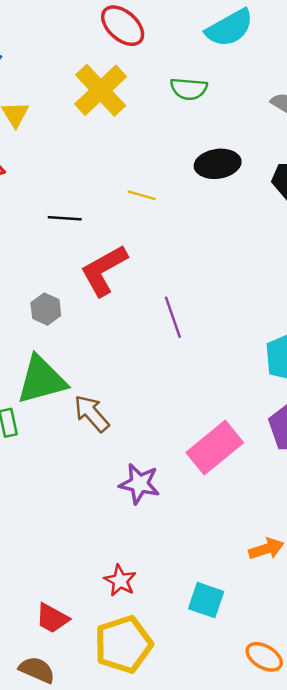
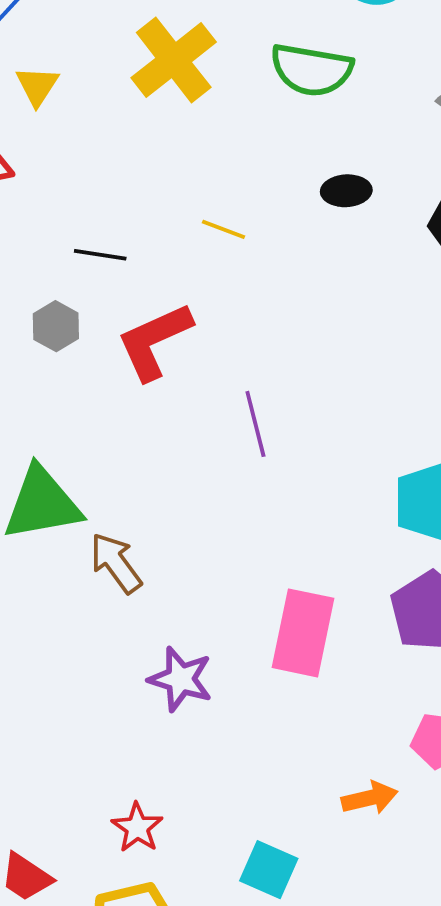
green semicircle: (189, 89) -> (311, 70), size x1.4
black ellipse: (218, 164) -> (346, 191), size x0.7
gray hexagon: (46, 309) -> (56, 326), moved
pink rectangle: (215, 448) -> (303, 633), turned -44

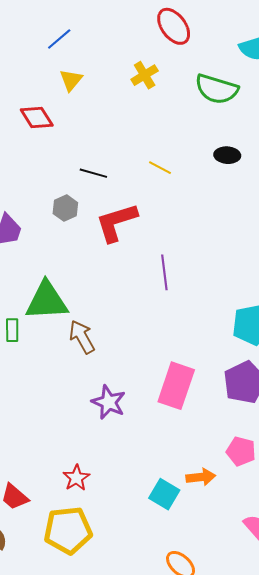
yellow cross: (174, 60) -> (145, 75), size x0.6
cyan square: (269, 870) -> (164, 494), moved

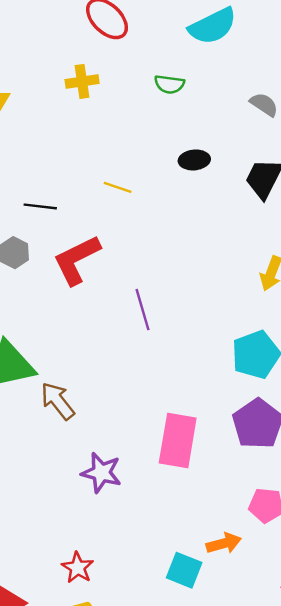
yellow cross: (145, 75) -> (82, 81), turned 32
green semicircle: (217, 89) -> (169, 84), size x0.6

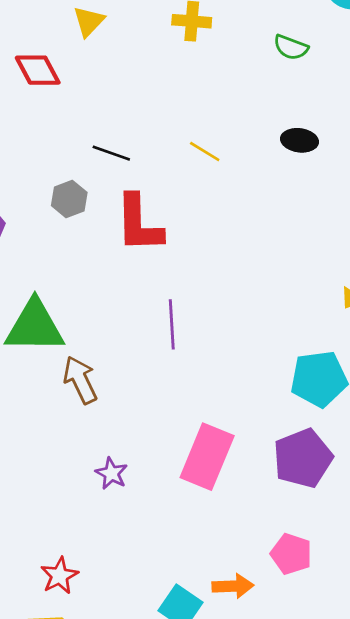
red L-shape: (77, 260) -> (139, 224), turned -78
purple line: (143, 310) -> (172, 324), moved
purple star: (101, 473) -> (111, 473), size x0.7

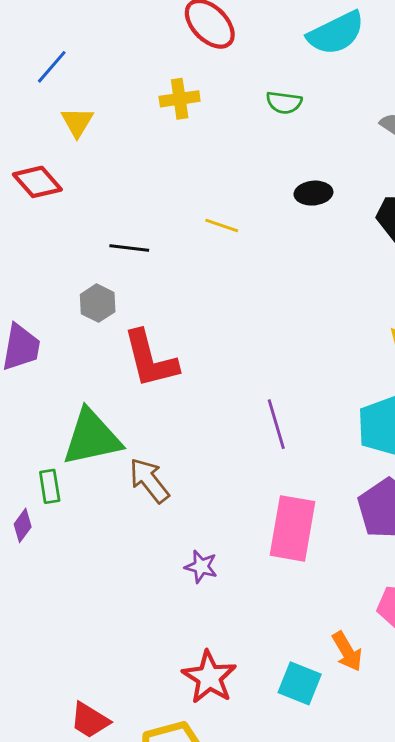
red L-shape: (139, 224) -> (150, 359), moved
purple line: (172, 324) -> (276, 424), moved
red star: (59, 576) -> (209, 677), moved, size x1.4
orange arrow: (233, 586) -> (347, 651), turned 75

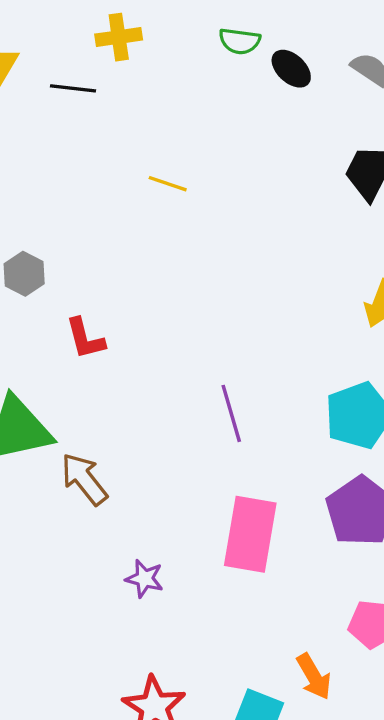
black ellipse: (313, 193) -> (291, 69), moved, turned 48
black line: (129, 248) -> (73, 88), moved
red L-shape: (150, 359) -> (85, 339), size x0.6

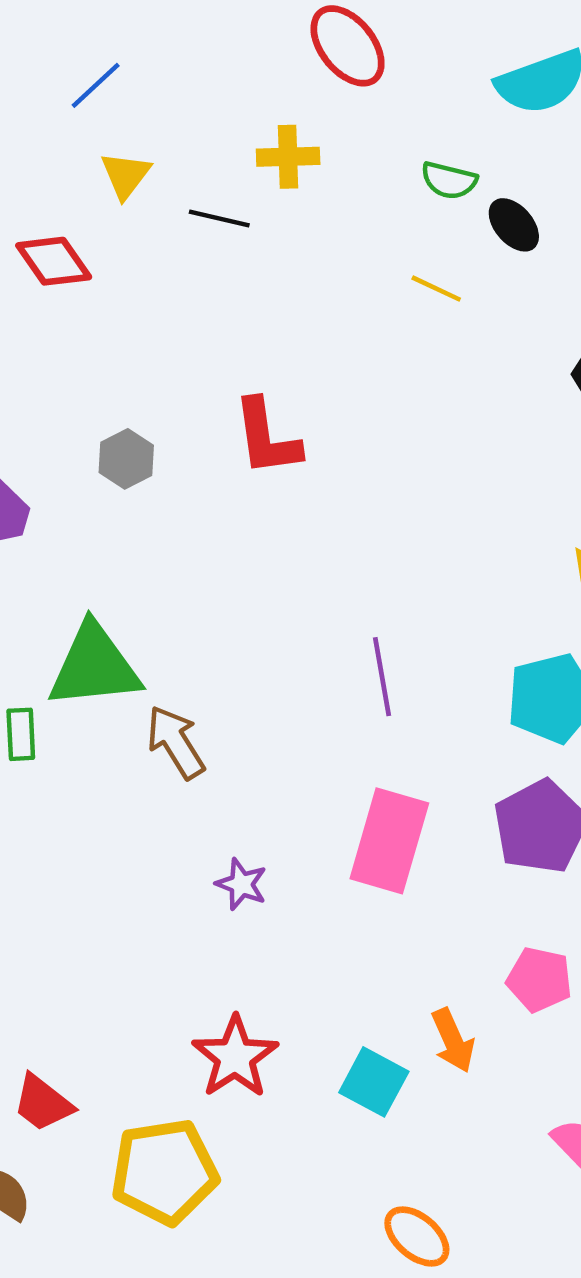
yellow line: (168, 184) -> (436, 289), moved
red L-shape: (85, 339) -> (267, 437), moved, size x1.4

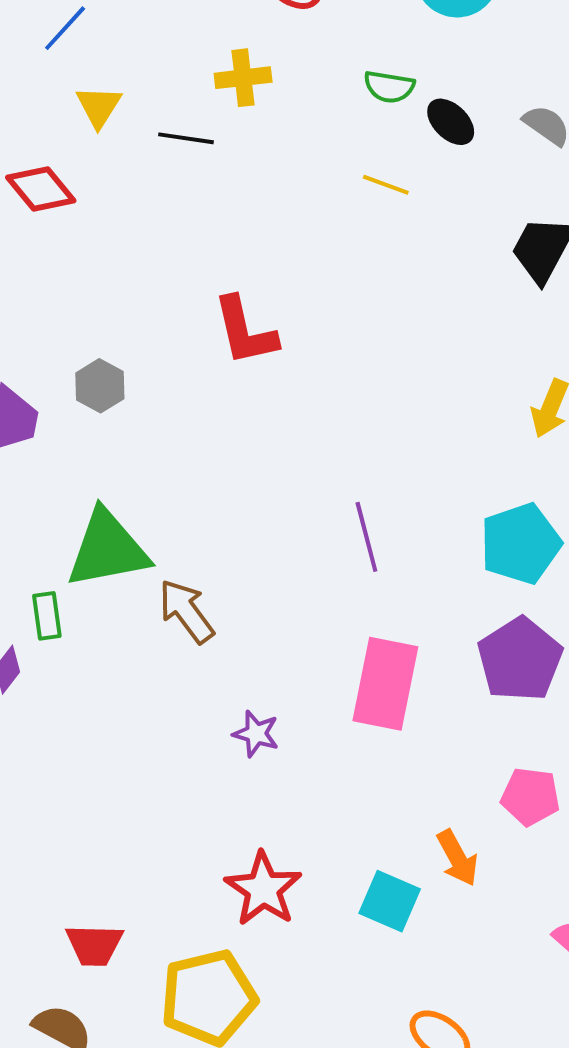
gray hexagon: (126, 459) -> (100, 386), moved
red trapezoid: (43, 1103) -> (94, 945), turned -32

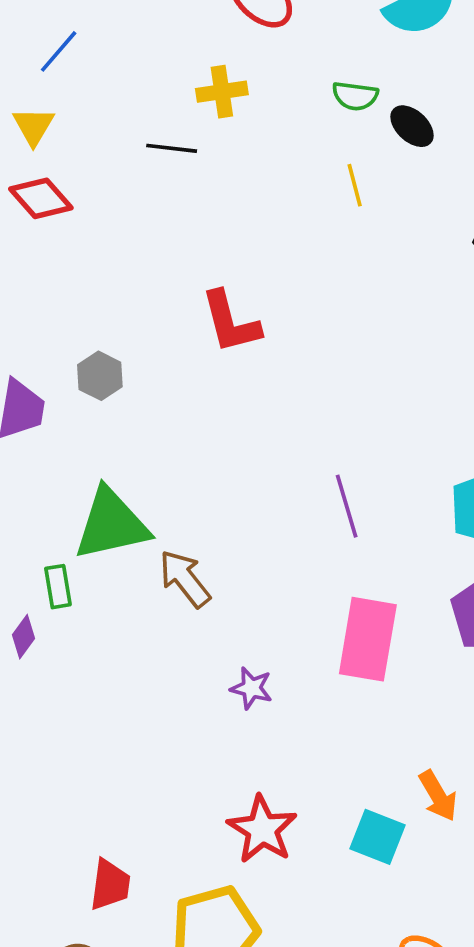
yellow triangle: (99, 106) -> (33, 126), moved
yellow line: (386, 185) -> (355, 185), turned 57
red trapezoid: (94, 945) -> (110, 885), turned -82

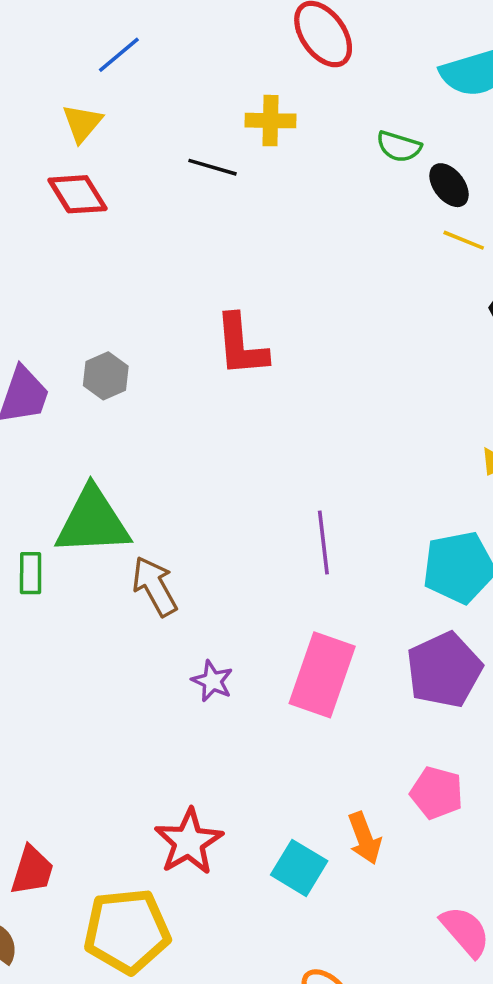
yellow line: (355, 185) -> (464, 240), moved, turned -63
purple star: (251, 688) -> (212, 681), moved

